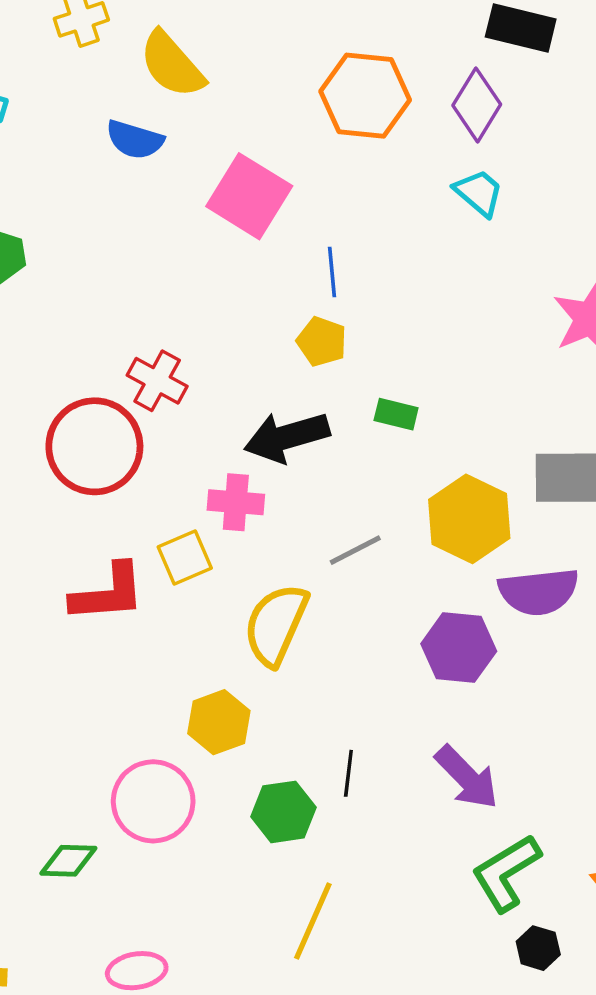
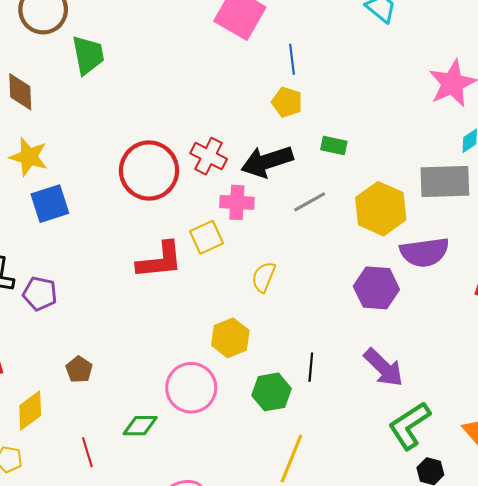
red cross: (157, 381) -> (209, 156), moved
gray line: (355, 550) -> (310, 202), moved
yellow semicircle: (276, 625) -> (264, 277), size x0.6

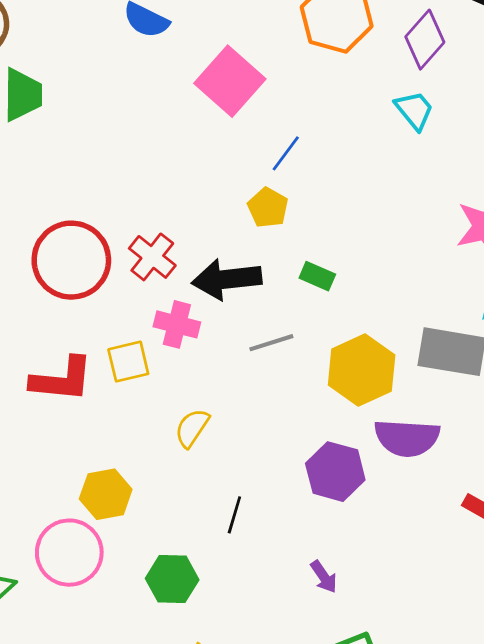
blue line: (292, 59) -> (286, 153), turned 32
yellow hexagon: (230, 338) -> (106, 494), moved
black line: (311, 367) -> (234, 515), moved
purple arrow: (384, 368) -> (324, 577), size x0.6

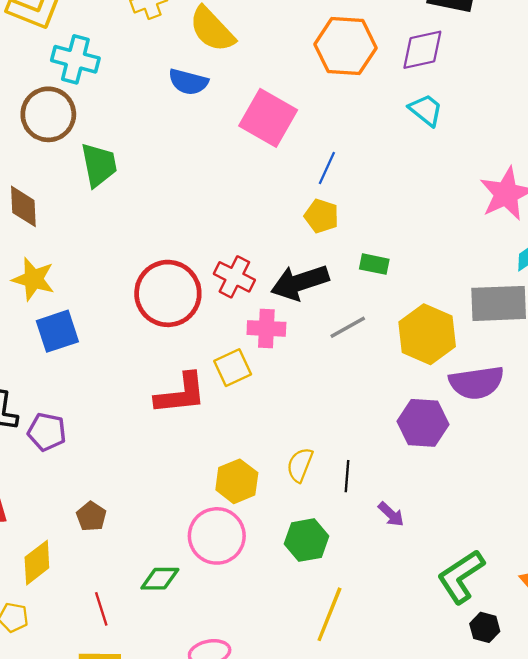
purple diamond: (425, 40) -> (422, 50), turned 48
yellow semicircle: (192, 428) -> (300, 465), moved
purple arrow: (324, 577) -> (391, 514), moved

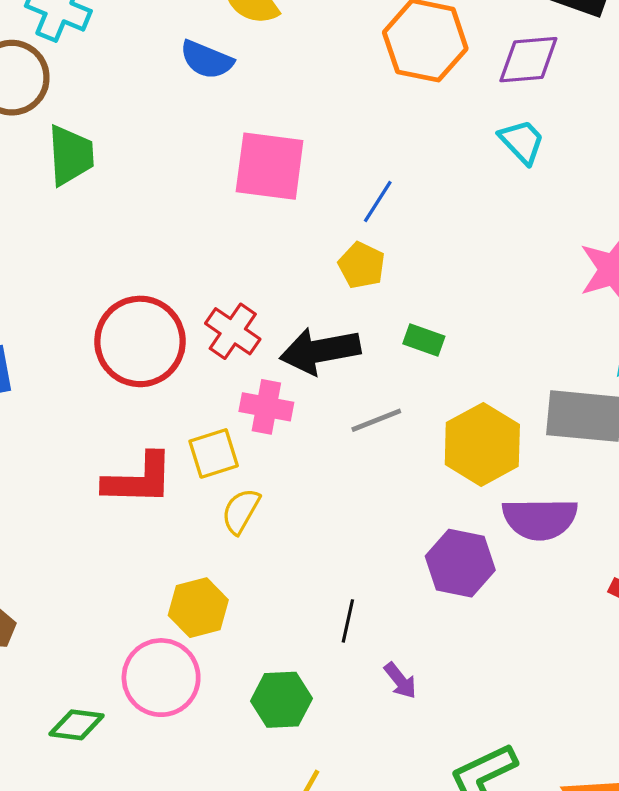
pink square: (268, 118) -> (270, 166), moved, turned -30
yellow semicircle: (300, 465) -> (241, 511), moved

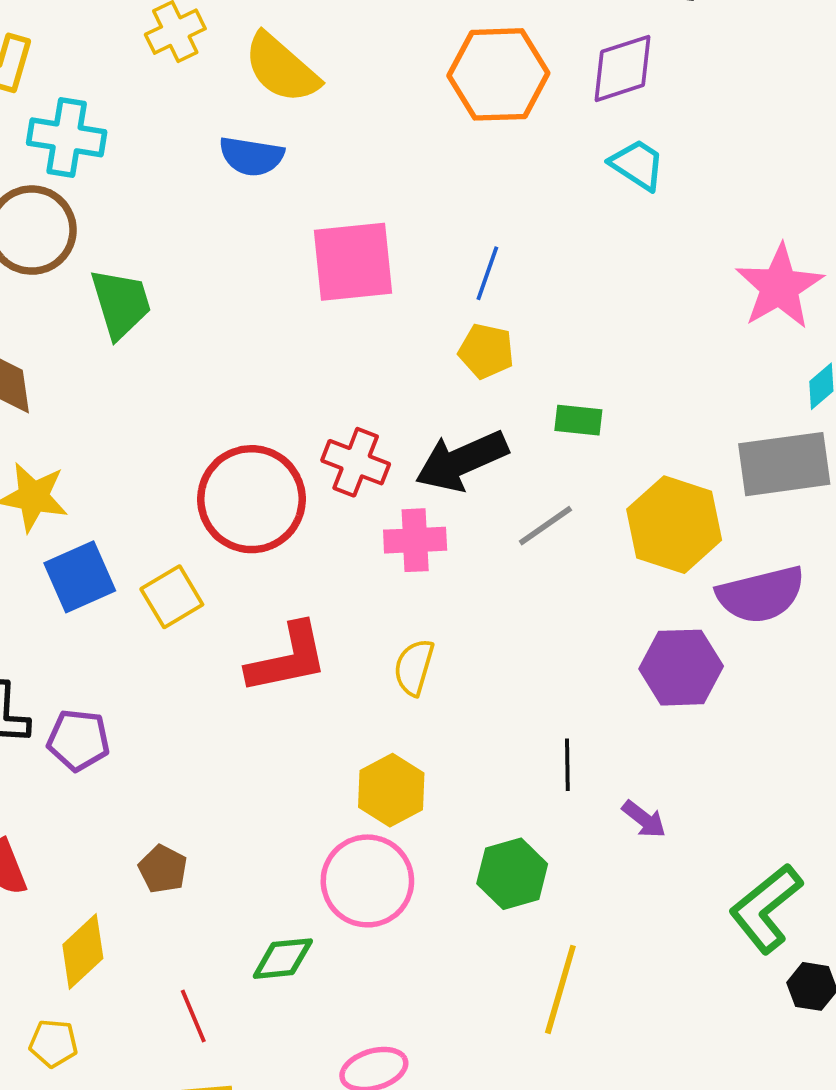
yellow square: (214, 453) -> (172, 597), moved

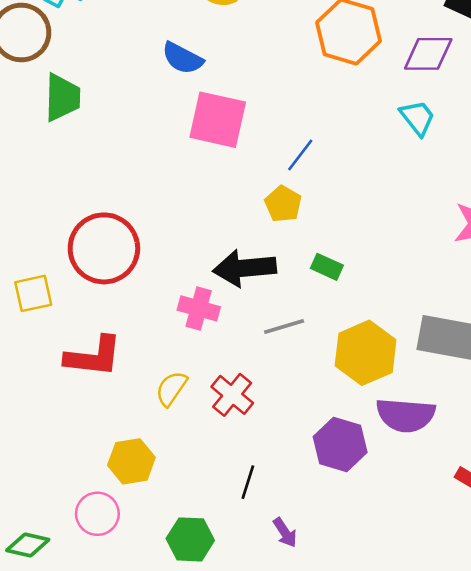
blue semicircle: (251, 156) -> (182, 58), moved
red cross: (356, 462) -> (232, 395), moved
pink circle: (367, 881) -> (97, 514), size x0.7

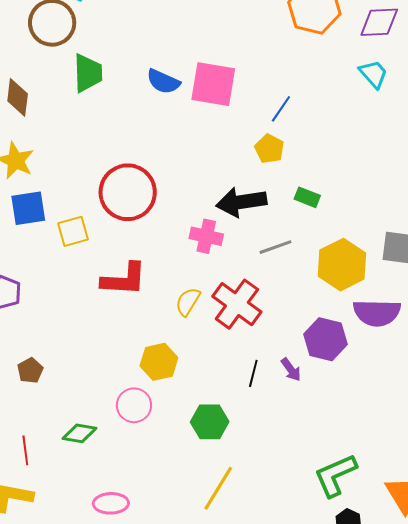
blue semicircle: (182, 58) -> (163, 82), moved
red cross: (232, 395) -> (237, 304), size x1.4
purple arrow: (285, 533) -> (291, 370), moved

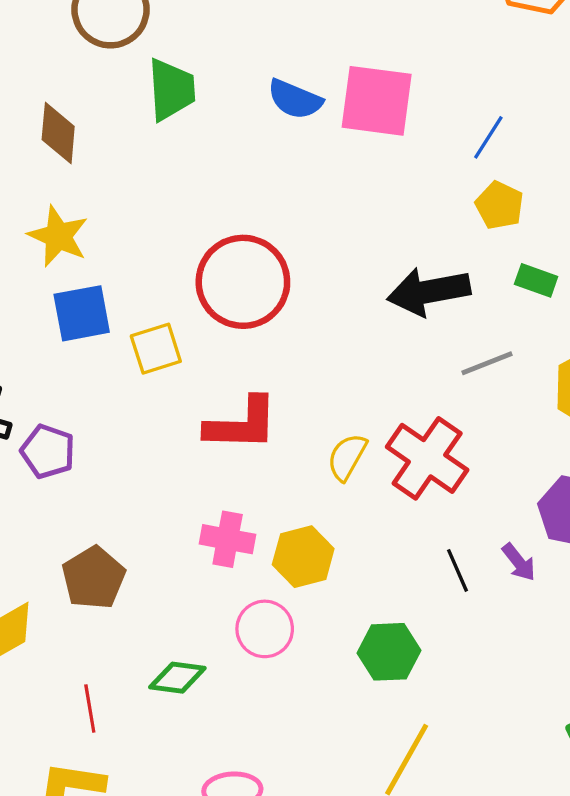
yellow pentagon: (269, 149) -> (499, 205), moved
pink cross: (206, 236) -> (228, 539), moved
brown pentagon: (30, 371) -> (94, 578), size x1.5
black line: (253, 373) -> (458, 570), turned -36

